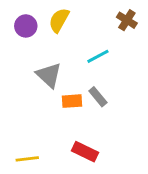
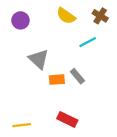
yellow semicircle: (59, 20) -> (66, 16), moved, turned -84
cyan line: (98, 56) -> (88, 42), moved

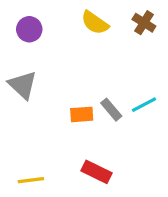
cyan line: (88, 42) -> (144, 105), moved
gray triangle: (39, 59) -> (23, 85), moved

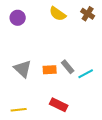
gray triangle: (23, 85) -> (23, 69), moved
cyan line: (144, 105) -> (86, 74), moved

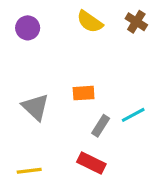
gray rectangle: (68, 67) -> (101, 126), moved, turned 72
orange rectangle: (50, 70) -> (84, 93), moved

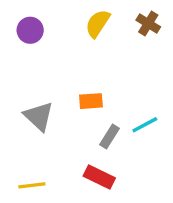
yellow semicircle: (90, 22) -> (98, 23), turned 88

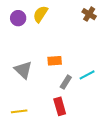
yellow semicircle: (98, 23) -> (40, 14), moved
red rectangle: (99, 177) -> (60, 106), turned 48

